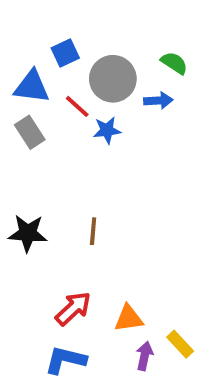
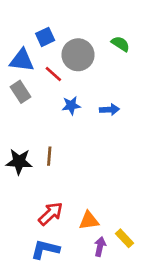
blue arrow: (158, 101) -> (110, 110), moved
blue star: (107, 130) -> (71, 105), moved
brown line: (93, 231) -> (49, 156), moved

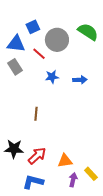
green semicircle: (120, 44) -> (88, 32), size x1.5
black star: (19, 162) -> (14, 149), moved

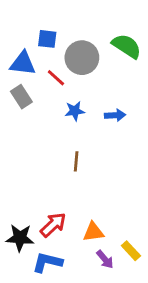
blue square: (33, 27) -> (47, 39), turned 32
brown line: (36, 114) -> (76, 161), moved
black star: (14, 149) -> (20, 238), moved
purple arrow: (73, 180) -> (105, 259), turned 128

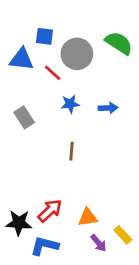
gray rectangle: (21, 97) -> (24, 117), moved

